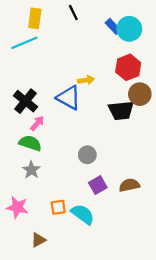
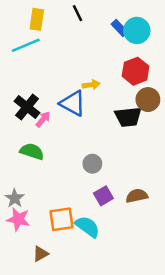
pink arrow: (37, 123) -> (43, 119), moved
gray star: (31, 170) -> (15, 198), moved
orange square: (58, 207) -> (62, 219), size x1.5

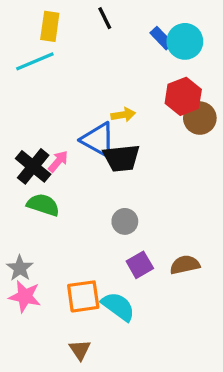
brown circle: (148, 100) -> (200, 118), moved
black cross: (27, 107) -> (33, 166), moved
black trapezoid: (128, 117) -> (122, 158), moved
brown triangle: (41, 254) -> (80, 350), moved, turned -35

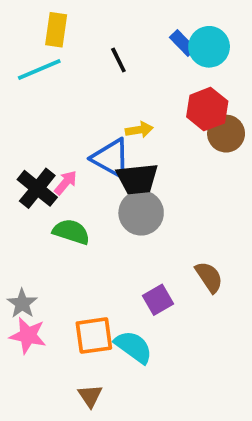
black line: (105, 18) -> (118, 60), moved
green semicircle: (43, 205) -> (71, 232), moved
gray circle: (125, 221) -> (141, 213), moved, size x1.5
brown semicircle: (185, 265) -> (209, 277), moved, turned 68

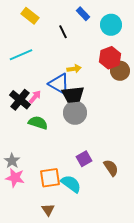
yellow rectangle: (56, 30) -> (30, 16), turned -60
blue rectangle: (183, 43) -> (83, 14), moved
cyan line: (39, 69) -> (21, 55), moved
brown semicircle: (209, 277) -> (111, 168), moved

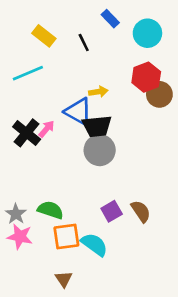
yellow rectangle: (30, 16) -> (44, 36), moved
green semicircle: (38, 123) -> (50, 210), moved
brown semicircle: (111, 168) -> (141, 211), moved

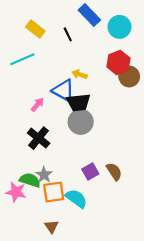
blue rectangle: (110, 19) -> (89, 15), size x1.5
yellow arrow: (98, 92) -> (80, 74), turned -152
black cross: (27, 133) -> (39, 138), moved
green semicircle: (50, 210) -> (30, 180), moved
gray star: (16, 214) -> (44, 175), moved

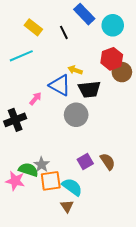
black trapezoid: (78, 102) -> (89, 89), moved
black cross: (39, 138) -> (15, 120), moved, turned 30
brown triangle: (51, 227) -> (67, 206), moved

